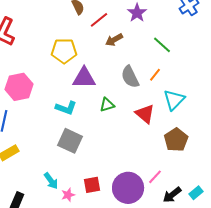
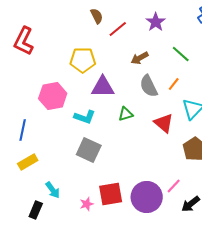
brown arrow: (114, 40) -> (140, 58), moved
pink hexagon: (19, 87) -> (53, 96), moved
cyan arrow: (51, 181) -> (53, 190), moved
red square: (92, 185) -> (111, 194), size x1.4

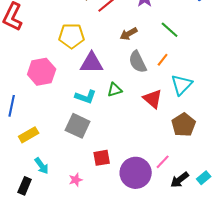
cyan L-shape: (85, 117) -> (86, 97), moved
yellow rectangle: (28, 162) -> (29, 135), moved
red square: (111, 194) -> (102, 158), moved, size x0.7

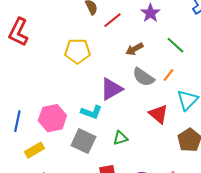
gray semicircle: (138, 62) -> (143, 77), turned -30
purple triangle: (92, 63) -> (111, 89), moved, turned -30
pink hexagon: (42, 72) -> (52, 118), moved
green triangle: (115, 90) -> (120, 138), moved

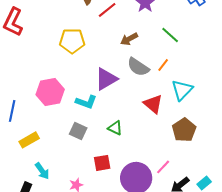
pink hexagon: (52, 118) -> (50, 92), moved
green triangle: (120, 138) -> (115, 128), turned 42
gray square: (83, 141) -> (78, 131), size x0.7

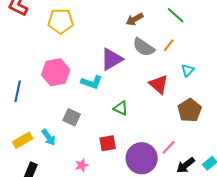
yellow pentagon: (72, 41) -> (61, 21), moved
cyan triangle: (182, 90) -> (188, 70), size x0.6
gray square: (78, 131) -> (72, 117), moved
yellow rectangle: (29, 140) -> (23, 140), moved
cyan arrow: (42, 171) -> (49, 137), moved

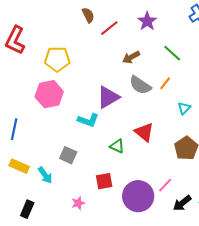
pink hexagon: (56, 72) -> (49, 94), moved
red triangle: (159, 84) -> (144, 132), moved
yellow rectangle: (23, 140) -> (19, 166), moved, turned 54

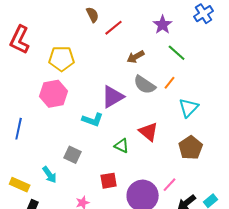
purple star: (147, 21) -> (163, 25), moved
cyan triangle: (184, 108) -> (189, 108), size x1.5
yellow rectangle: (19, 166) -> (20, 185), moved

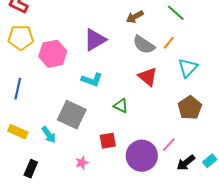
yellow pentagon: (62, 59) -> (21, 38), moved
purple triangle: (113, 97) -> (95, 40), moved
red triangle: (149, 132) -> (148, 77), moved
gray square: (73, 155) -> (72, 115), size x1.6
yellow rectangle: (20, 185) -> (18, 132), moved

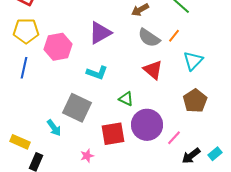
blue line: (18, 89) -> (24, 68), moved
yellow rectangle: (18, 132) -> (20, 142), moved
red square: (108, 141) -> (113, 134), size x1.4
purple circle: (142, 156) -> (147, 125), moved

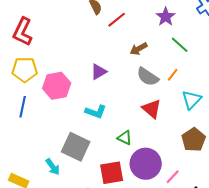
purple triangle: (100, 33) -> (99, 72), size x0.7

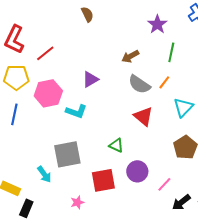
red line: (117, 20) -> (45, 53), moved
green line: (180, 45) -> (171, 52), turned 60
cyan L-shape: (96, 112) -> (76, 111), moved
gray square: (76, 147) -> (67, 154), turned -36
purple circle: (146, 164) -> (137, 171), size x0.7

